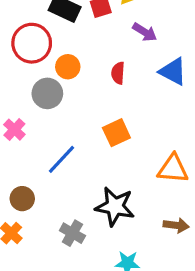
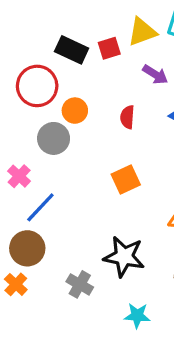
blue line: (61, 159) -> (40, 207), moved
brown circle: (22, 199) -> (27, 248), size x1.4

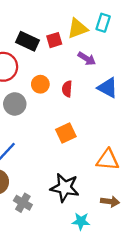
orange circle: (75, 111) -> (40, 84), moved
gray cross: (80, 284) -> (23, 203), moved
cyan star: (137, 316) -> (81, 221), moved

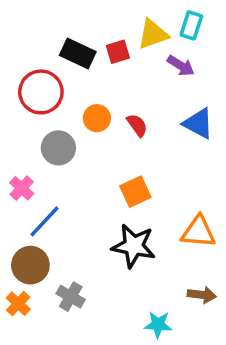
purple arrow: (87, 59) -> (181, 66), moved
red semicircle: (67, 89) -> (137, 125), turned 140
black star: (65, 188) -> (134, 246), moved

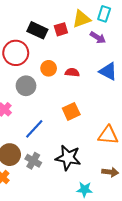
red semicircle: (137, 125) -> (72, 72), turned -48
blue line: (44, 221) -> (34, 129), moved
black star: (134, 246) -> (68, 158), moved
gray cross: (71, 297) -> (33, 161), moved

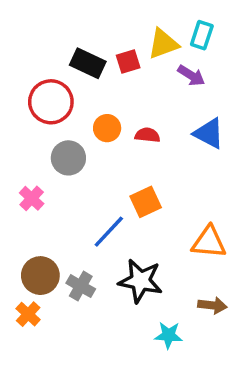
blue line: (34, 129) -> (109, 232), moved

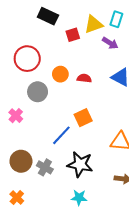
black rectangle: (88, 63) -> (48, 16), moved
orange cross: (28, 314) -> (17, 198), moved
cyan star: (168, 335) -> (79, 198), moved

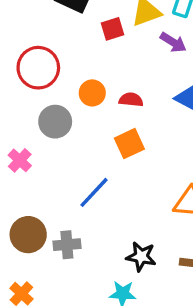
orange square: (83, 118) -> (129, 144), moved
black star: (80, 164) -> (141, 257), moved, size x0.7
gray cross: (45, 167) -> (67, 245), turned -35

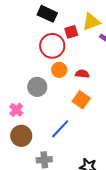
red circle: (38, 68) -> (52, 46), moved
orange square: (129, 144) -> (81, 100), turned -30
brown circle: (28, 235) -> (21, 136), moved

